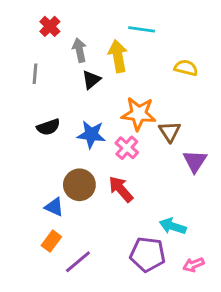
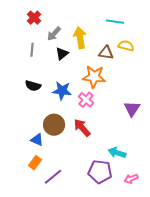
cyan line: (142, 29) -> (115, 22), moved
gray arrow: (79, 50) -> (54, 34), turned -126
gray line: (35, 74) -> (32, 50), moved
black semicircle: (48, 127) -> (33, 86), turned 35
brown triangle: (170, 131) -> (106, 53), moved, turned -49

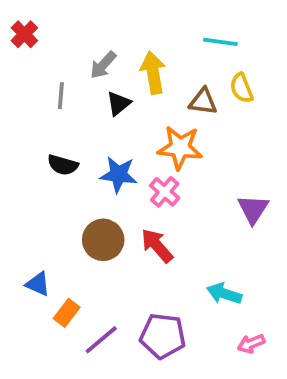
red cross: (34, 18) -> (24, 34), moved
yellow semicircle: (126, 46) -> (241, 88), turned -126
blue triangle: (37, 140) -> (38, 284), moved
purple pentagon: (100, 172) -> (163, 336), moved

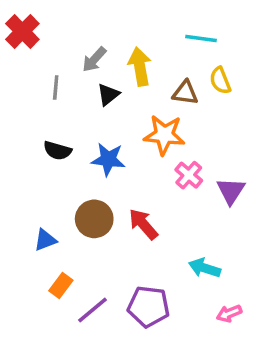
red cross: (24, 34) -> (22, 31), size x1.4
pink cross: (165, 192) -> (189, 175), moved
blue triangle: (38, 284) -> (45, 240), moved, turned -45

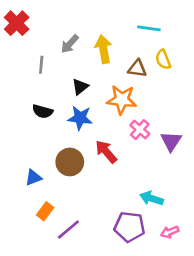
black triangle: (108, 95) -> (80, 87), moved
red arrow: (143, 224) -> (106, 152), moved
purple pentagon: (149, 306) -> (129, 227), moved

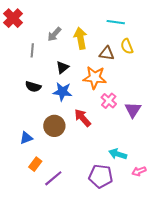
pink arrow: (170, 232) -> (139, 171), moved

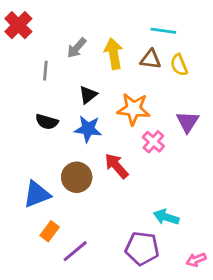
brown triangle: (107, 53) -> (151, 59), moved
purple triangle: (133, 110) -> (188, 122), moved
blue triangle: (26, 138) -> (37, 194), size x1.5
pink arrow: (139, 171) -> (196, 260), moved

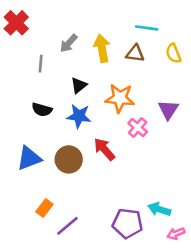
yellow semicircle: (179, 65) -> (173, 53), moved
blue triangle: (37, 194) -> (29, 158), moved
cyan arrow: (166, 217) -> (159, 209), moved

